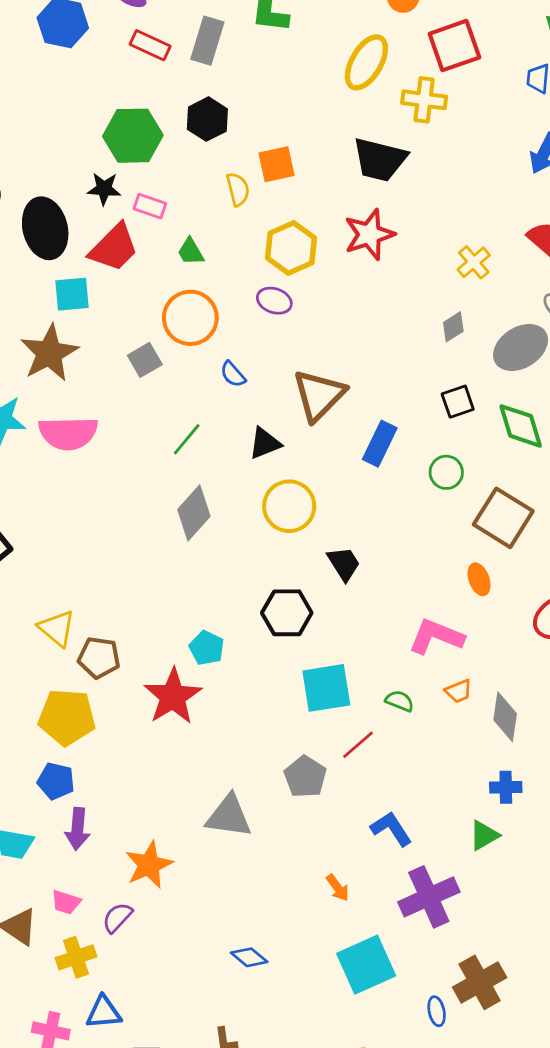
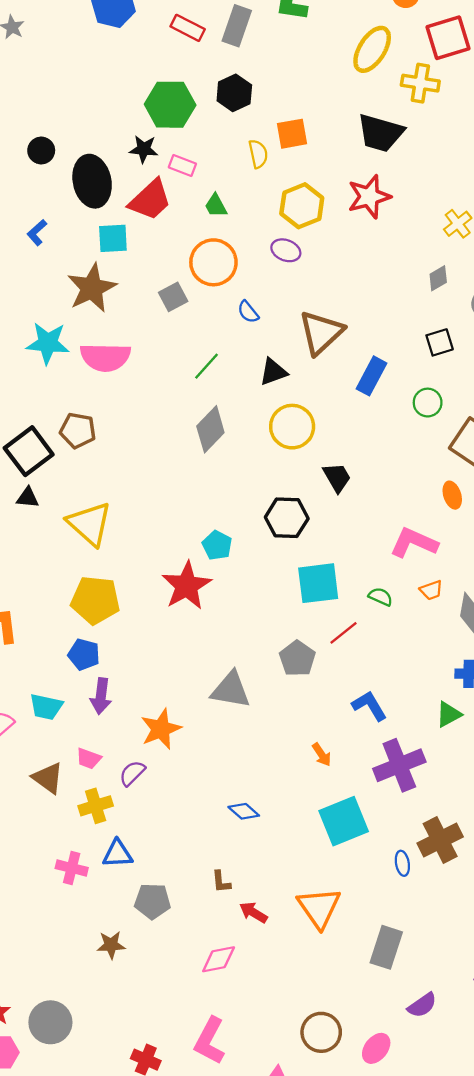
yellow triangle: (57, 628) -> (90, 524), size x1.4
brown pentagon: (99, 658) -> (78, 430), moved

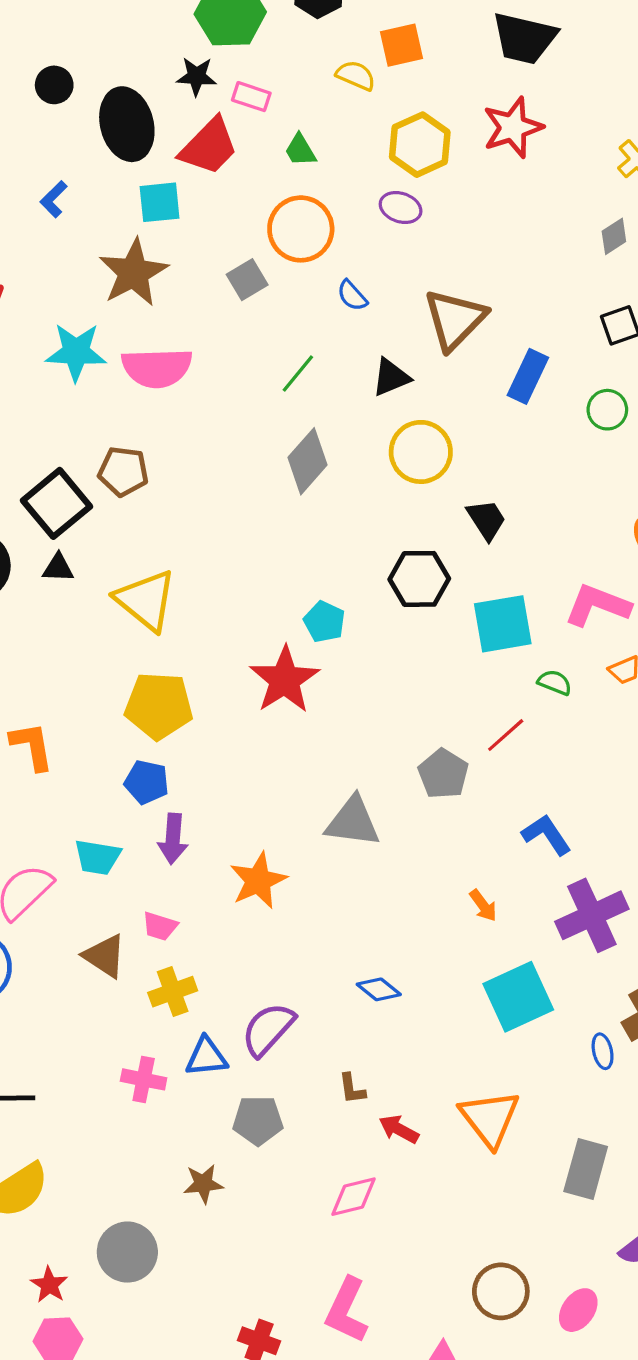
yellow semicircle: (258, 154) -> (356, 75), turned -52
cyan square: (318, 583) -> (503, 624), moved
purple semicircle: (132, 773) -> (268, 1029), moved, size x1.5
gray circle: (50, 1022) -> (127, 1252), moved

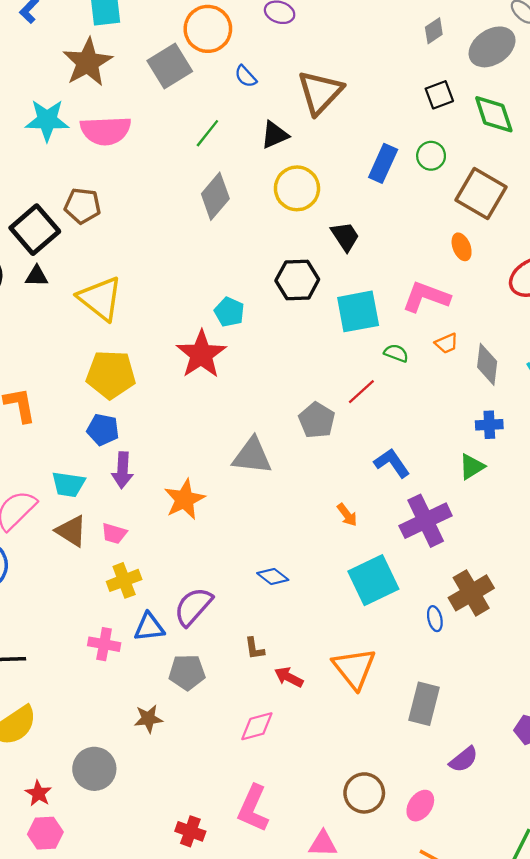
gray square: (247, 280) -> (170, 66), size x1.5
blue rectangle: (528, 376) -> (383, 163), moved
brown triangle: (105, 956) -> (71, 531), moved

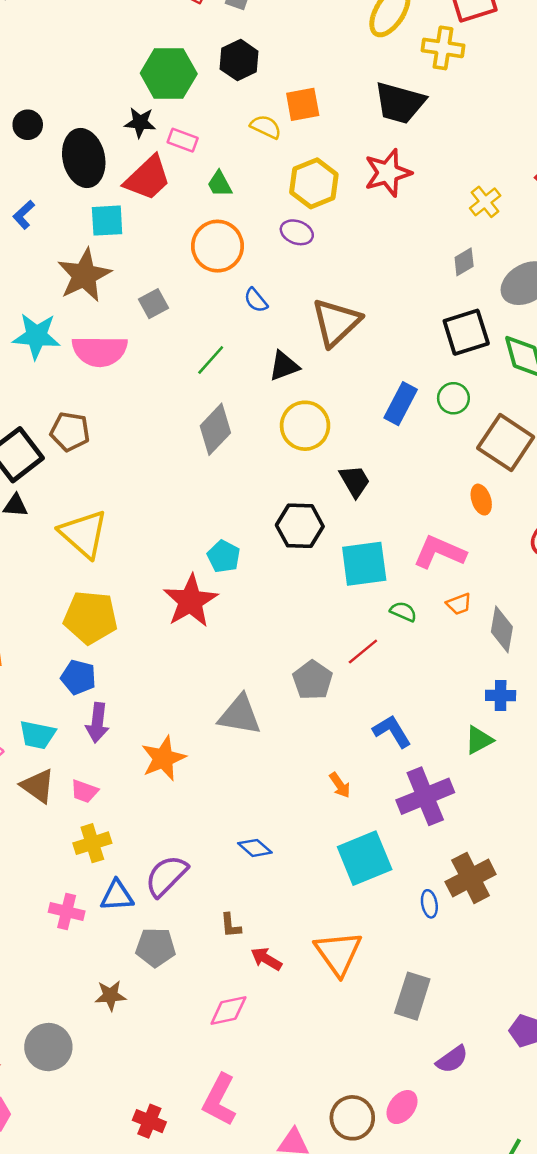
gray square: (170, 66) -> (154, 304), moved, size x0.6
black square: (439, 95) -> (466, 332), size x1.5
brown circle: (364, 793) -> (352, 1118), moved

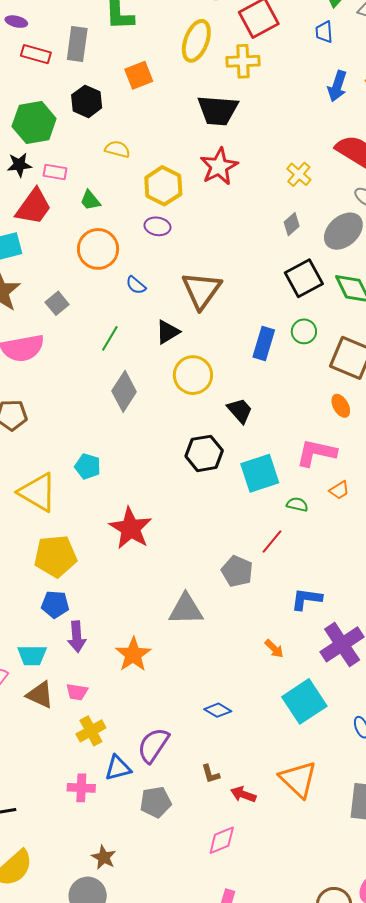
orange square: (303, 104) -> (139, 75), moved
cyan pentagon: (224, 556) -> (88, 466), moved
blue L-shape: (392, 731) -> (306, 599), turned -40
brown star: (110, 996) -> (104, 857), moved, turned -30

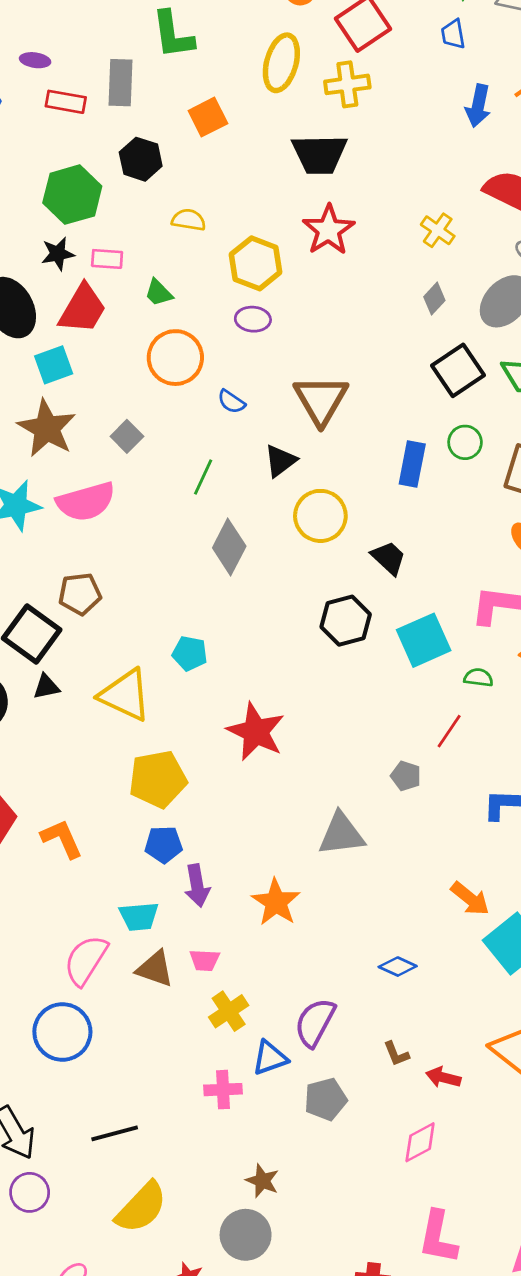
gray pentagon: (237, 571) -> (406, 776), size x0.7
orange arrow: (274, 649) -> (470, 899), moved, size x1.4

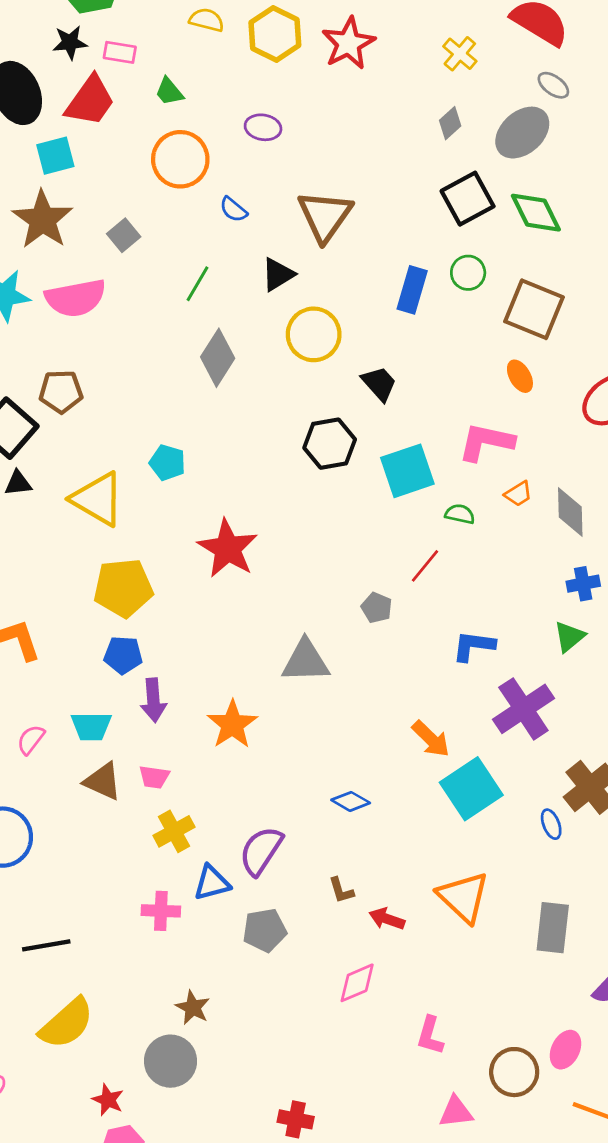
yellow hexagon: (256, 263) -> (275, 34), moved
pink semicircle: (86, 960) -> (31, 740), moved, size x0.6
pink L-shape: (438, 1237) -> (430, 1036), moved, size x0.7

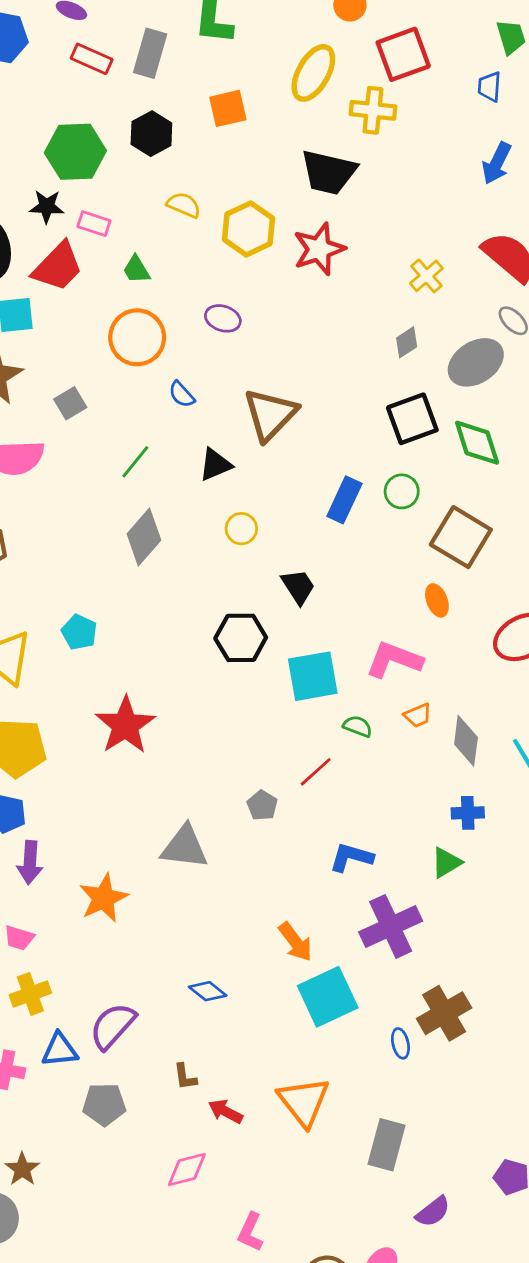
yellow circle: (314, 334) -> (241, 529), size x0.6

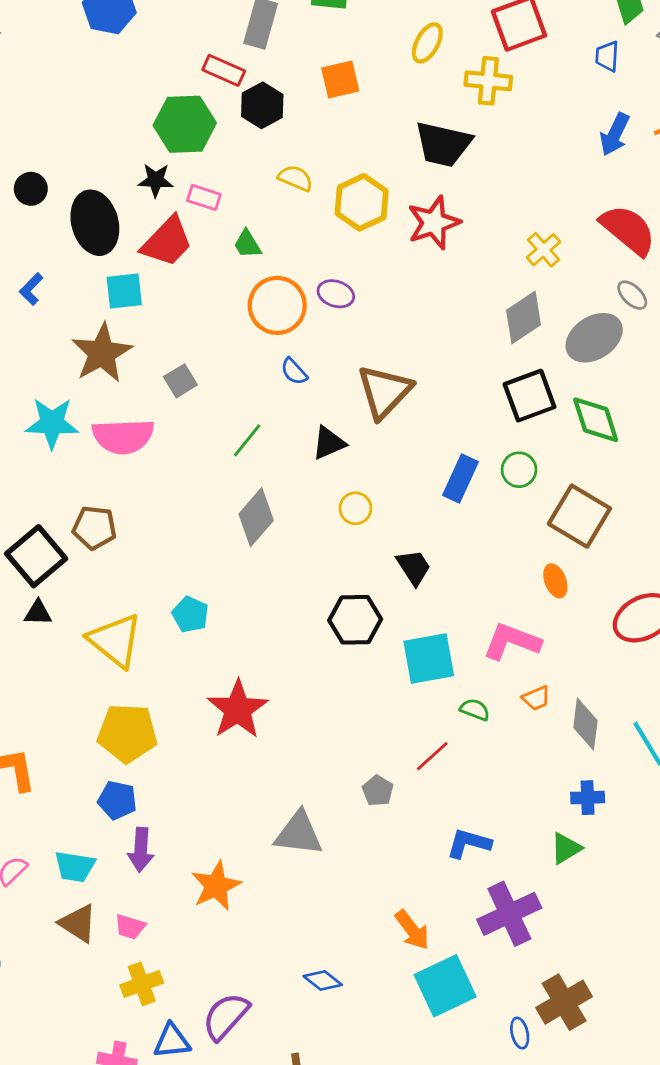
red rectangle: (92, 59) -> (224, 70), moved
yellow ellipse: (313, 73) -> (427, 43), size x0.7
orange circle: (137, 337) -> (277, 305), moved
gray diamond: (407, 342) -> (523, 318), size x1.6

